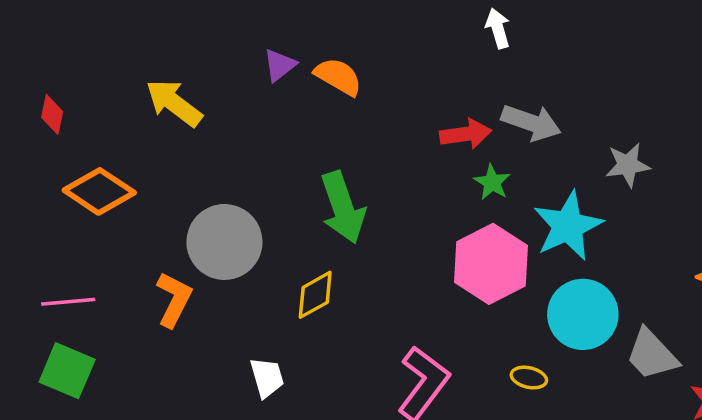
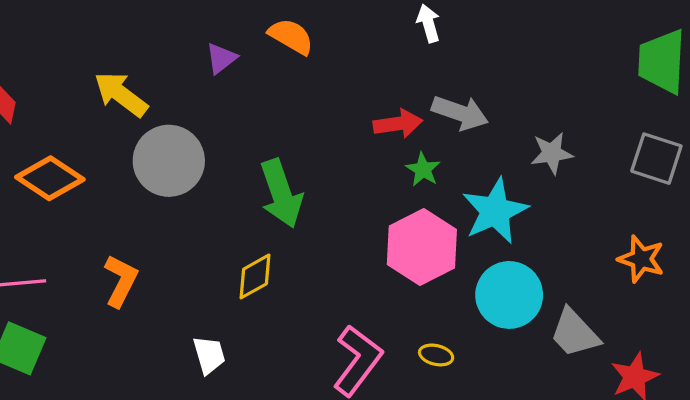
orange semicircle: (338, 77) -> (291, 36), moved
gray circle: (224, 242) -> (169, 161), moved
yellow ellipse: (529, 378) -> (436, 355), moved

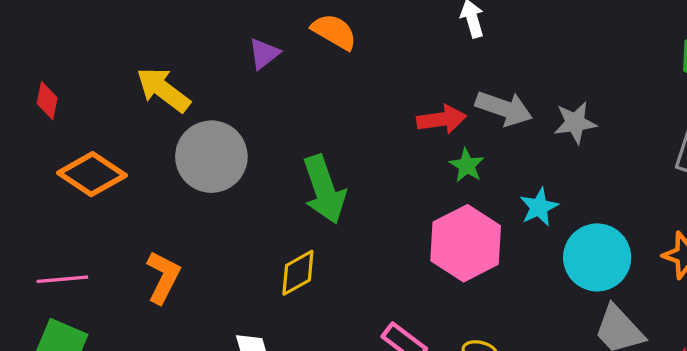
gray star: (552, 153) -> (575, 123), moved
cyan star: (495, 211) -> (539, 207), size x0.6
cyan circle: (509, 295) -> (597, 257), moved

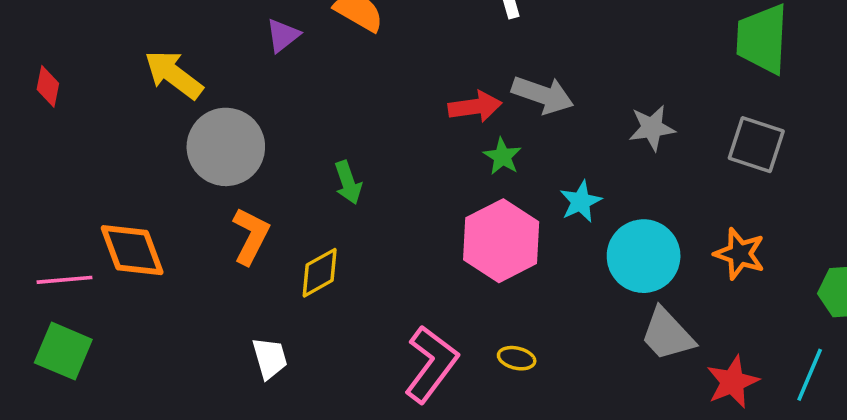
gray star: (575, 123) -> (652, 128), moved
orange diamond: (92, 174) -> (132, 250), moved, turned 36
green arrow: (324, 189) -> (348, 183), size x0.6
orange L-shape: (163, 277) -> (251, 236), moved

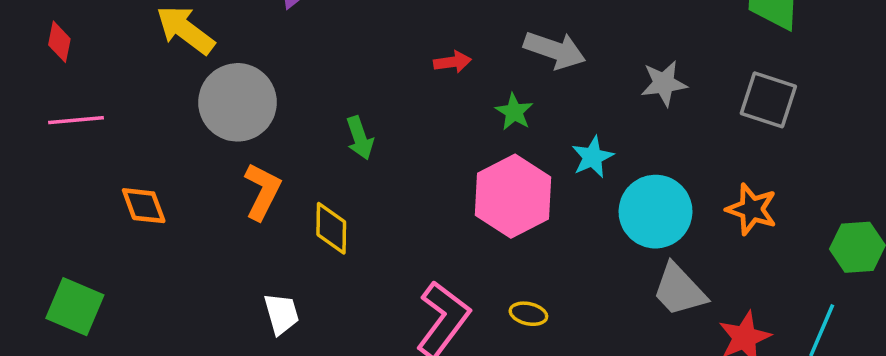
red arrow: (475, 107) -> (452, 62), moved, size x0.7
orange diamond: (132, 250) -> (144, 206), size x0.7
yellow diamond: (320, 273) -> (331, 228), turned -60
pink line: (64, 280) -> (76, 120), moved

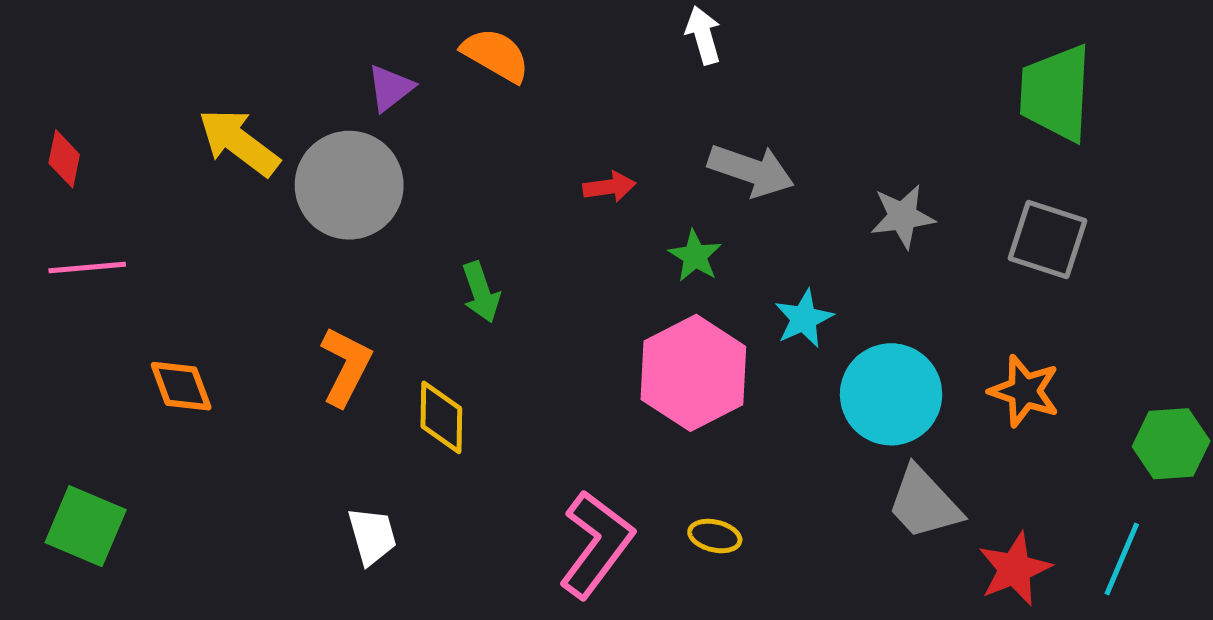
gray circle: (238, 102) -> (349, 185), moved

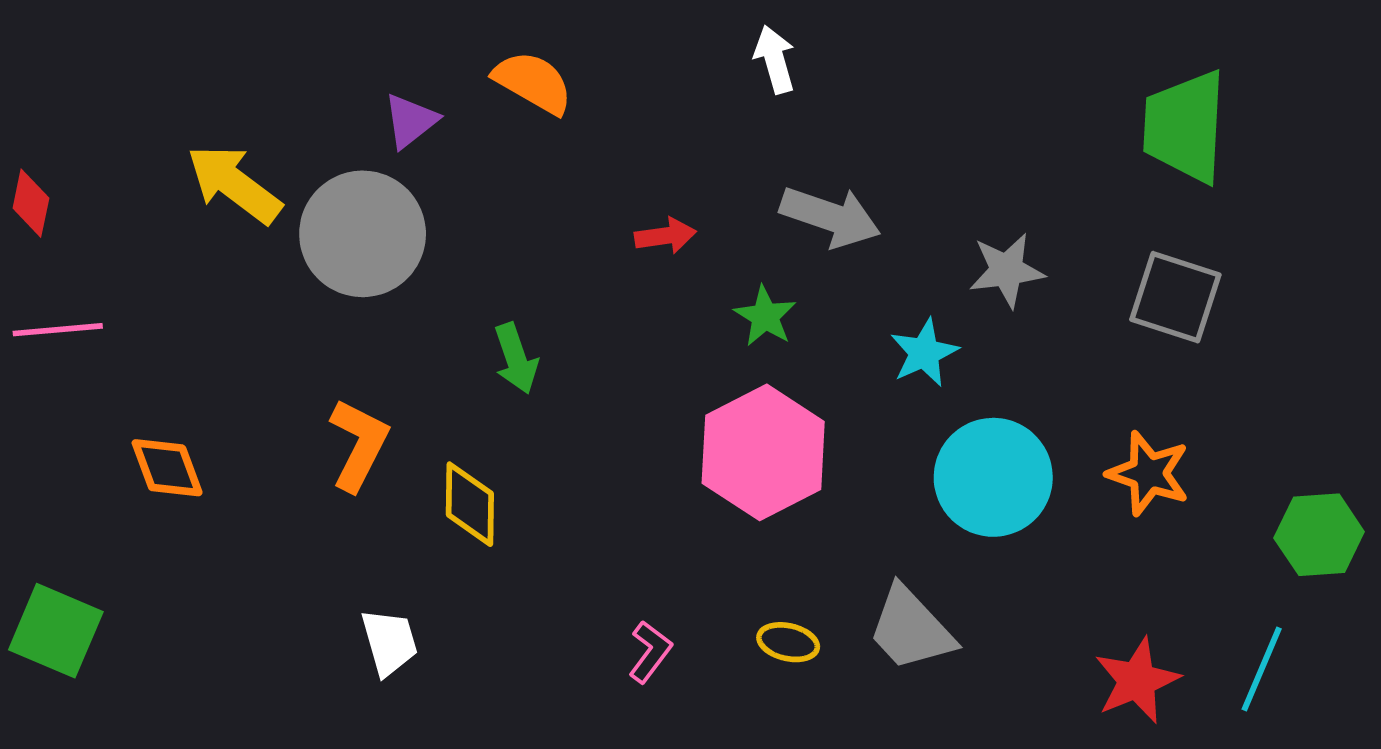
cyan star: (804, 319) -> (924, 353), moved
gray trapezoid: (924, 503) -> (911, 629), moved
pink L-shape: (596, 544) -> (650, 652), size x0.5

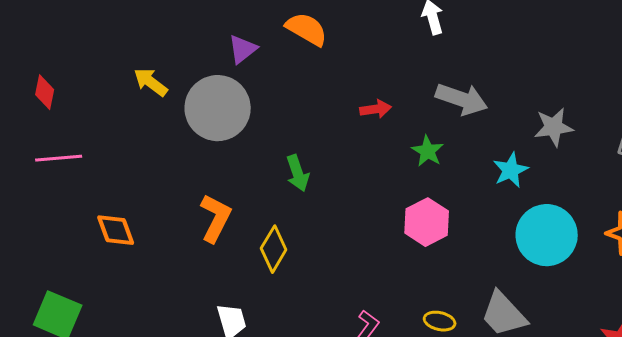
yellow arrow: (234, 184) -> (151, 82), size x0.7
pink hexagon: (763, 452) -> (427, 222), size x0.7
yellow diamond: (470, 504) -> (274, 249), turned 30

